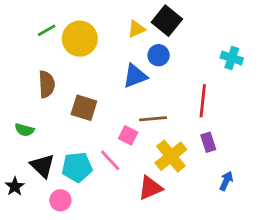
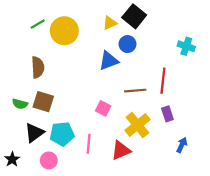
brown square: (84, 108) -> (43, 102), moved
brown line: (153, 119) -> (135, 91), moved
pink line: (110, 160) -> (89, 144), moved, turned 48
black triangle: (42, 166) -> (34, 133), turned 40
black star: (15, 186) -> (12, 159), moved

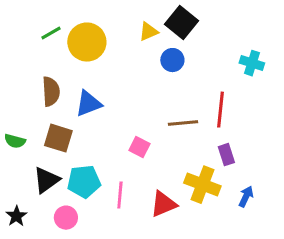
blue triangle: (109, 61) -> (88, 104), moved
green semicircle: (20, 104) -> (15, 141), moved
yellow cross: (137, 125) -> (202, 185), moved, turned -30

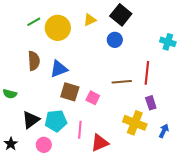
yellow triangle: (148, 32) -> (90, 20), moved
brown square: (58, 138) -> (70, 92), moved
red triangle: (163, 204) -> (100, 143), moved

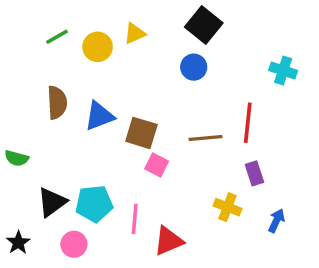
yellow triangle: (90, 20) -> (135, 33), moved
yellow circle: (58, 28) -> (98, 47), size x0.7
brown square: (70, 92) -> (141, 133), moved
yellow cross: (135, 123) -> (227, 207), size x0.7

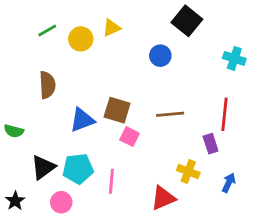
black square: (204, 25) -> (187, 21), moved
blue triangle: (99, 116) -> (82, 120), moved
red line: (248, 123) -> (225, 114), moved
red triangle: (168, 241) -> (163, 198), moved

